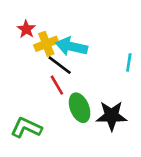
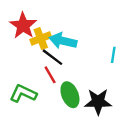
red star: (26, 29) -> (23, 26), size x1.6
green L-shape: (26, 128) -> (23, 94), moved

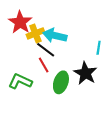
green ellipse: (70, 95) -> (61, 82), turned 40
black star: (98, 102) -> (85, 73), moved, turned 30

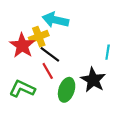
red star: (20, 22) -> (22, 45), moved
cyan arrow: (55, 35) -> (55, 20), moved

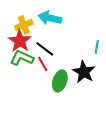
yellow cross: (39, 37) -> (24, 25), moved
green L-shape: (22, 89) -> (22, 58), moved

